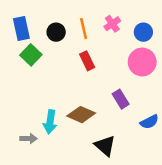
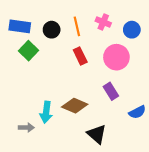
pink cross: (112, 24) -> (103, 22), turned -32
blue rectangle: (21, 29) -> (20, 26), turned -70
pink circle: (142, 62) -> (116, 57), moved

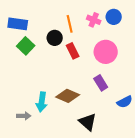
black circle: (52, 30) -> (55, 38), moved
blue circle: (132, 30) -> (114, 17), moved

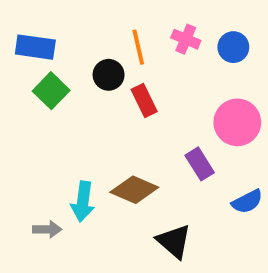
blue circle: (114, 17) -> (233, 47), moved
pink circle: (106, 52) -> (237, 122), moved

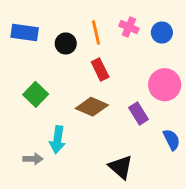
black circle: (109, 75) -> (66, 43), moved
green square: (51, 91) -> (36, 94), moved
brown diamond: (134, 190) -> (92, 107), moved
blue semicircle: (247, 202) -> (171, 140), turned -90

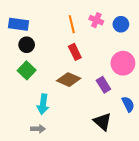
black circle: (66, 43) -> (27, 45), moved
gray arrow: (33, 159) -> (38, 129), moved
black triangle: (121, 167) -> (102, 122), moved

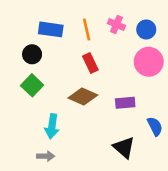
blue rectangle: (18, 24) -> (51, 29), moved
pink circle: (123, 63) -> (149, 62), moved
purple rectangle: (103, 85) -> (125, 103), turned -63

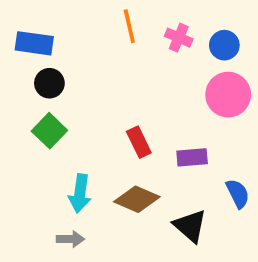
blue rectangle: (51, 29) -> (34, 43), moved
orange line: (87, 29) -> (129, 26), moved
red rectangle: (90, 63) -> (139, 142), moved
brown diamond: (83, 96) -> (137, 199), moved

